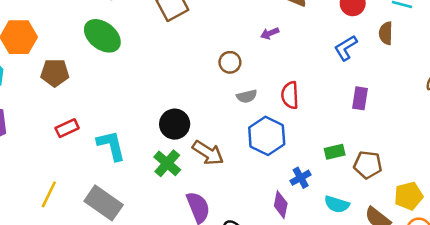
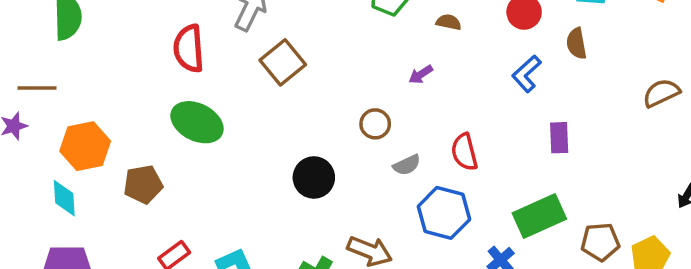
black circle: (175, 124) -> (314, 177), moved
green rectangle: (335, 152) -> (539, 216), size x1.8
brown pentagon: (368, 165) -> (600, 242), moved

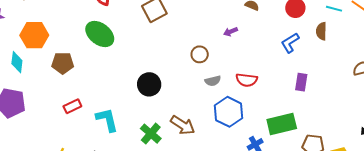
red semicircle: (464, 152) -> (247, 80), turned -80
black circle: (314, 177) -> (149, 84), moved

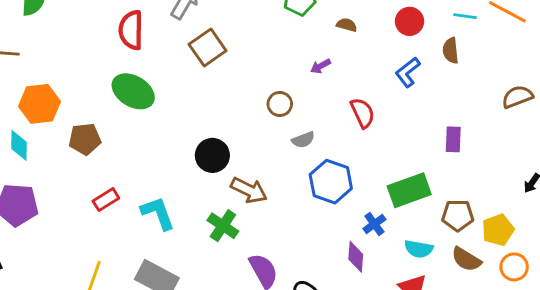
red semicircle: (247, 80) -> (362, 113), moved, turned -115
purple rectangle: (301, 82) -> (453, 139), moved
brown arrow: (183, 125) -> (249, 190), moved

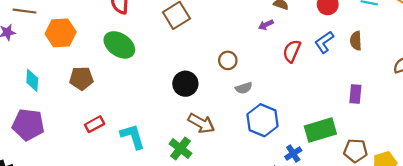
brown semicircle: (451, 51) -> (356, 41), moved
purple arrow: (320, 66) -> (266, 25), moved
orange hexagon: (40, 104) -> (61, 33), moved
red semicircle: (362, 113) -> (292, 51), moved, turned -135
black circle: (212, 155) -> (185, 84), moved

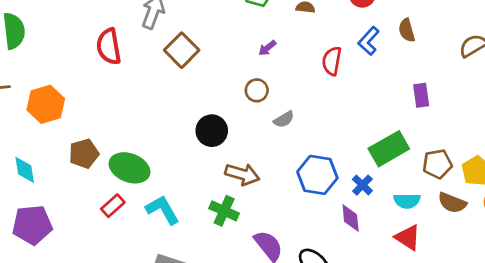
purple arrow: (266, 25) -> (267, 48), moved
green ellipse: (119, 45) -> (130, 168), moved
blue hexagon: (263, 120) -> (317, 175), moved

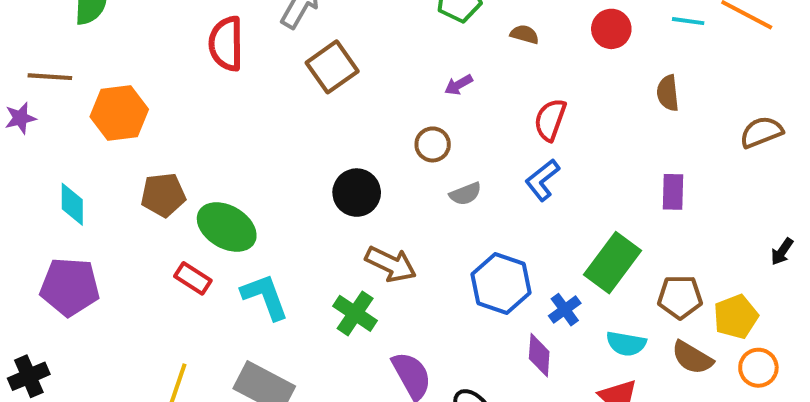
blue L-shape: (369, 41) -> (542, 180), moved
green rectangle: (389, 149) -> (612, 263), turned -33
red rectangle: (113, 206) -> (193, 278), turned 65

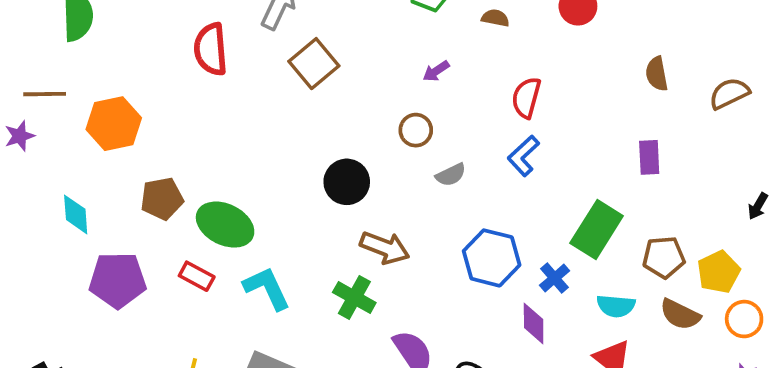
brown semicircle: (668, 93) -> (657, 74), moved
purple pentagon: (70, 287) -> (118, 280), moved

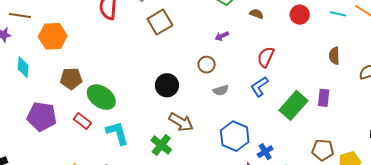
cyan diamond: (76, 214) -> (23, 67), moved
green rectangle: (597, 230) -> (294, 105), moved

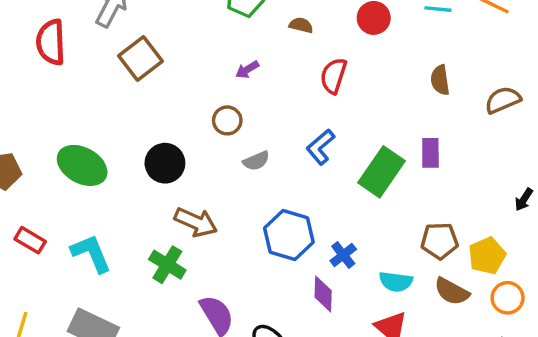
red semicircle: (266, 57) -> (333, 76), moved
green ellipse: (101, 97) -> (82, 165), moved

